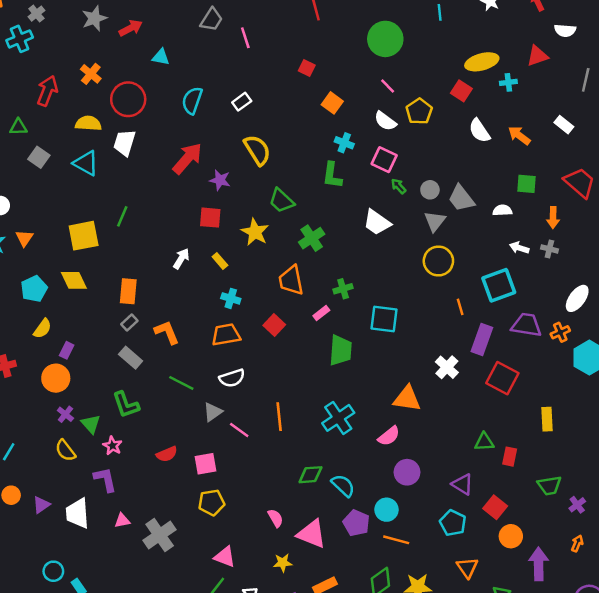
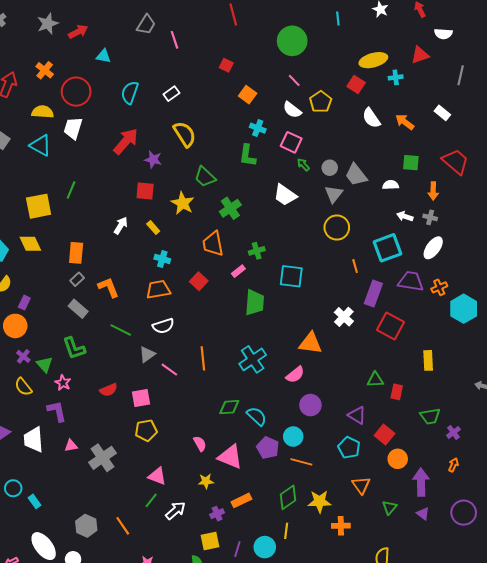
white ellipse: (577, 298) -> (433, 248), moved

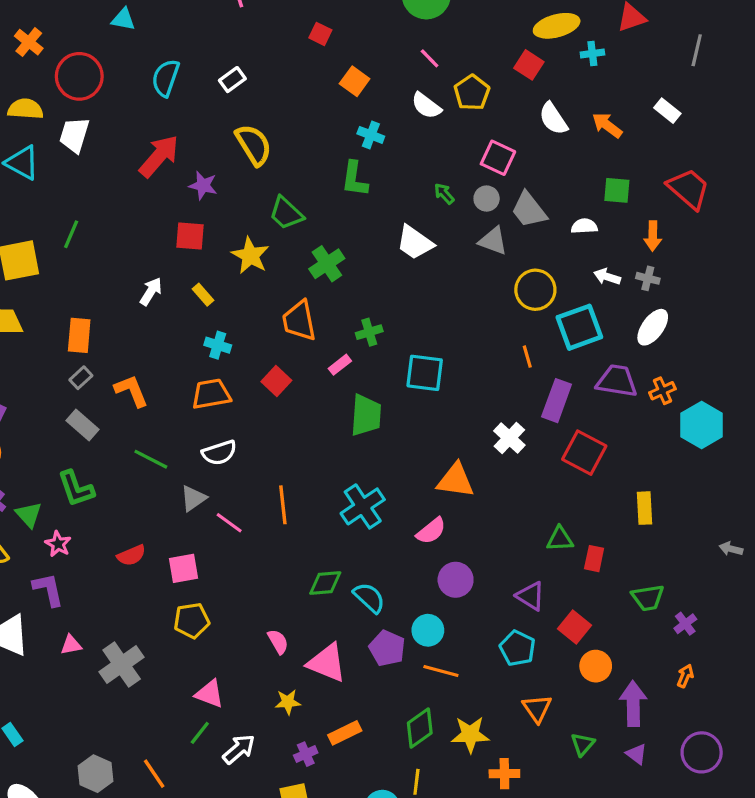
pink square: (291, 142) -> (498, 158), moved
gray triangle: (334, 194) -> (493, 241), turned -48
yellow circle: (337, 228) -> (535, 290), moved

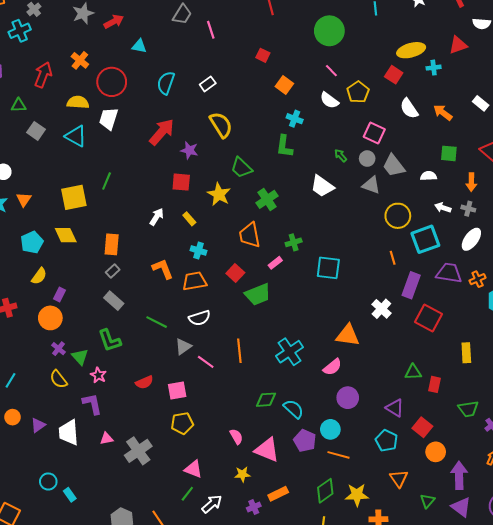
orange L-shape: (131, 391) -> (163, 269), moved
green trapezoid: (366, 415) -> (258, 294), moved, turned 64
purple triangle: (636, 754) -> (461, 507), size x1.5

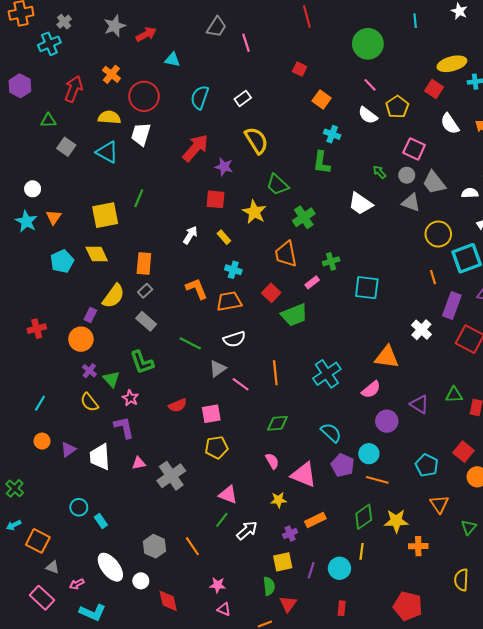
yellow semicircle: (39, 276) -> (114, 296), moved, size x1.4
green diamond: (266, 400) -> (277, 423), moved
purple triangle: (395, 408) -> (419, 404), moved

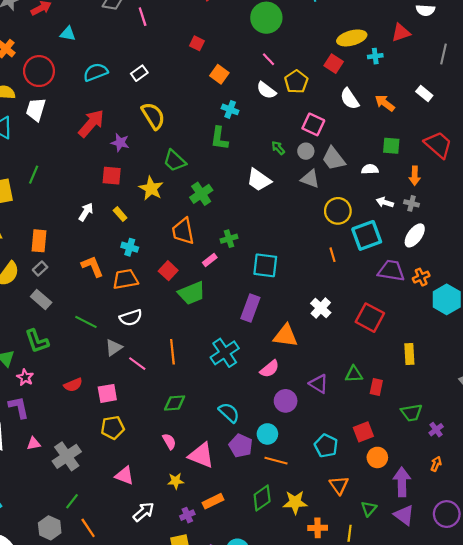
cyan semicircle: (200, 97) -> (96, 72), turned 50
purple rectangle: (452, 305) -> (250, 308), moved
red square: (463, 452) -> (363, 432), turned 30
green line: (222, 520) -> (72, 501), moved
yellow line: (362, 551) -> (350, 533), moved

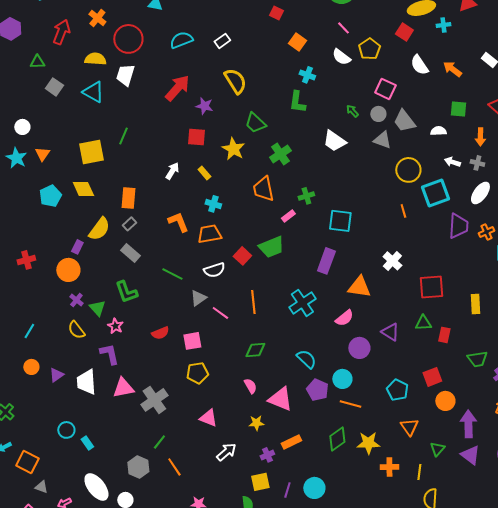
red square: (168, 271) -> (242, 256), moved
purple trapezoid: (391, 271) -> (458, 226), turned 84
red square: (370, 318) -> (431, 287), moved, turned -32
pink triangle: (34, 444) -> (123, 388), size x1.6

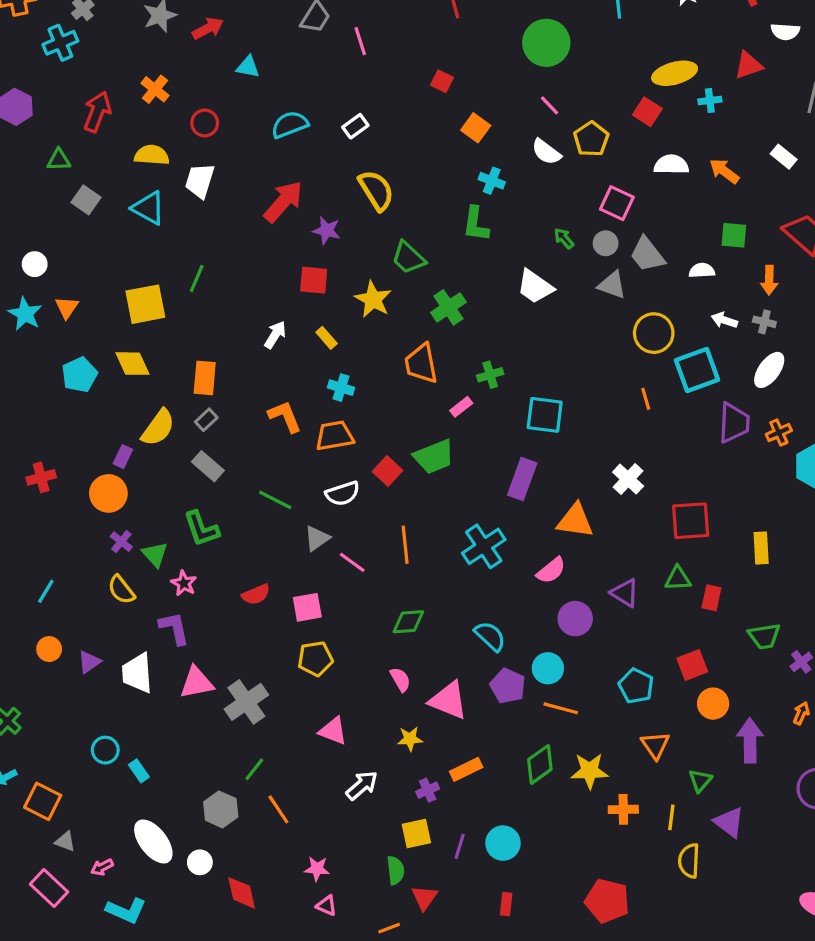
red circle: (128, 39) -> (205, 123), size x0.6
white semicircle: (419, 65) -> (671, 165), turned 125
purple triangle: (470, 455) -> (729, 822), moved

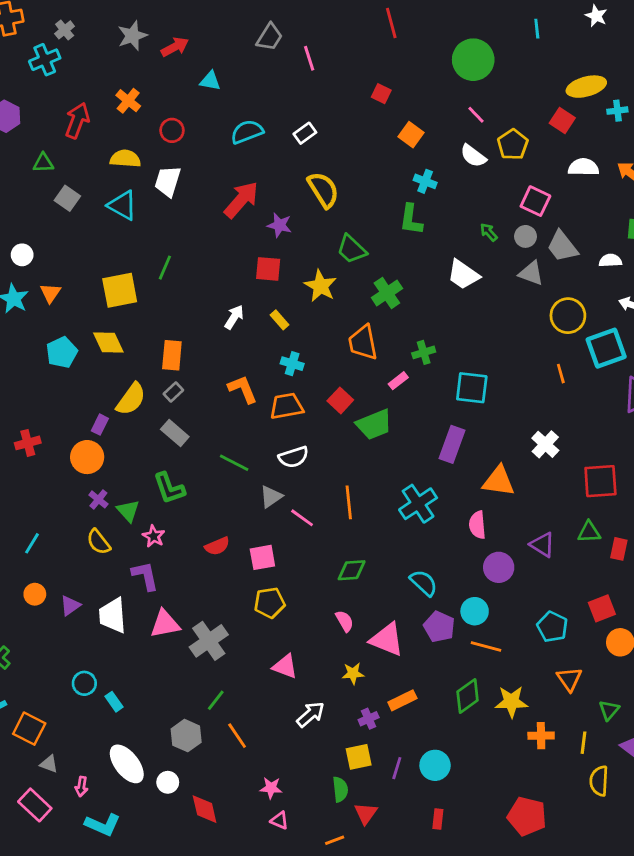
red square: (388, 471) -> (340, 400), moved
pink semicircle: (551, 570) -> (477, 525), turned 124
pink arrow: (102, 867) -> (81, 787), turned -54

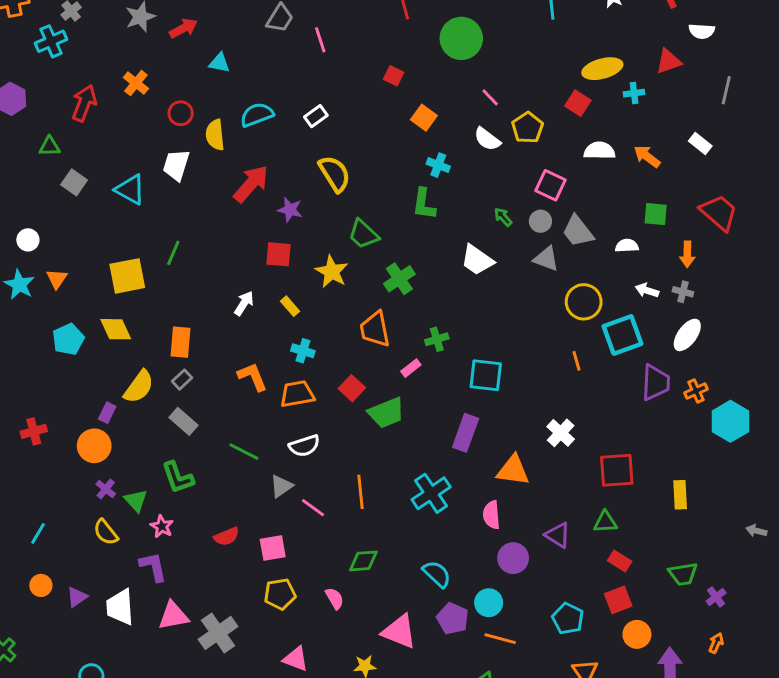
green circle: (473, 60) -> (461, 38), moved
yellow semicircle: (125, 159) -> (215, 135), moved, turned -100
red rectangle: (619, 549) -> (620, 561), moved, turned -70
pink semicircle: (345, 621) -> (335, 598), moved

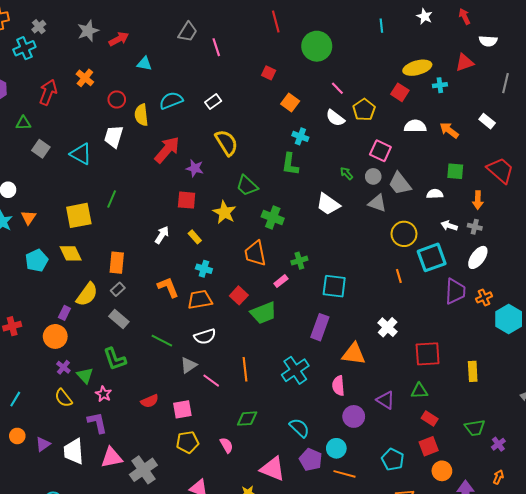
green cross: (399, 279) -> (273, 217), turned -35

